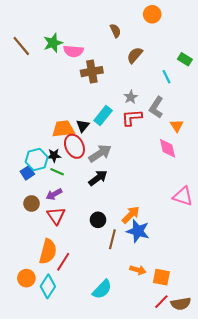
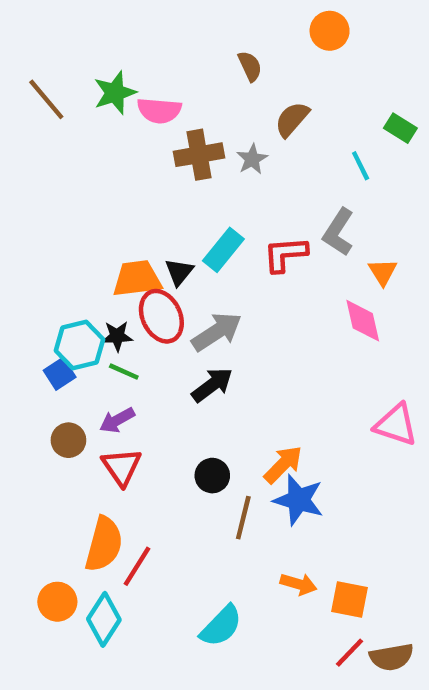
gray star: (131, 97) -> (252, 159), moved

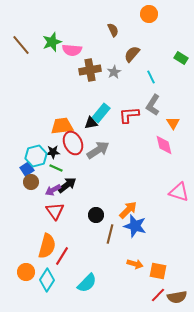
cyan line: (361, 166) -> (151, 77), moved
black triangle: (179, 272) -> (91, 123), moved, turned 40
black arrow: (212, 385) -> (67, 185), moved
brown circle: (68, 440) -> (31, 182), moved
cyan semicircle: (221, 626) -> (87, 283), moved

